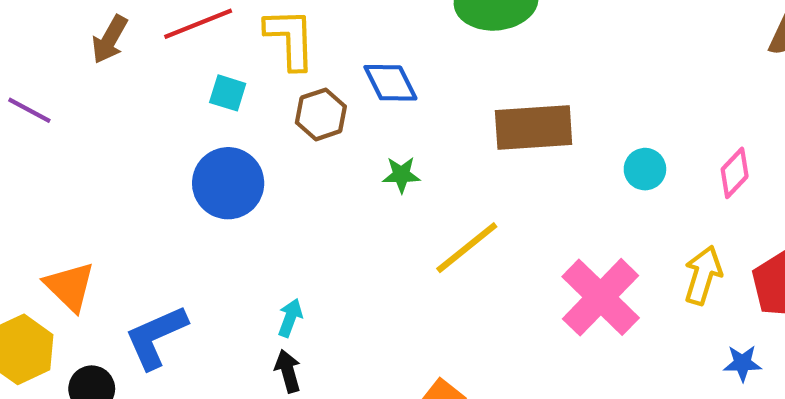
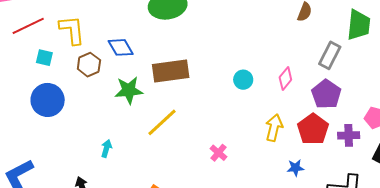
brown rectangle: (534, 127) -> (171, 71), moved
green star: (401, 175) -> (129, 90), size x1.6
pink cross: (601, 297) -> (218, 153), moved, size x0.5
cyan arrow: (290, 318) -> (106, 149), moved

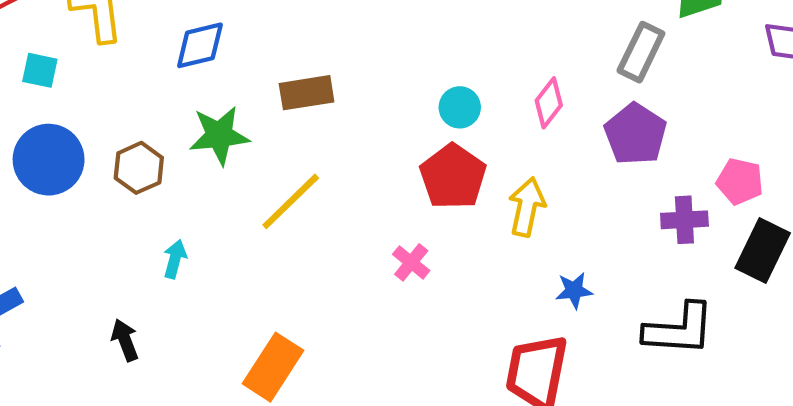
blue diamond: (121, 47) -> (200, 45), turned -72
brown hexagon: (89, 65) -> (139, 168), moved
brown rectangle: (171, 71) -> (307, 93), size x0.7
red pentagon: (313, 129) -> (453, 177), moved

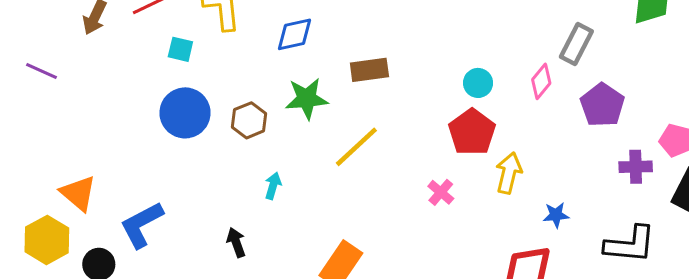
gray rectangle: (641, 52) -> (576, 44), moved
yellow arrow: (527, 207) -> (509, 173), moved

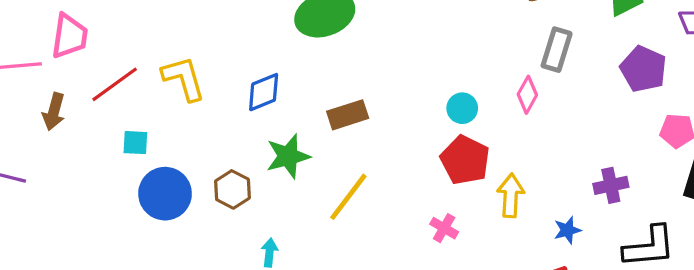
cyan square: (180, 49) -> (135, 143), moved
purple pentagon: (602, 105) -> (643, 69), moved
purple cross: (636, 167) -> (611, 185), moved

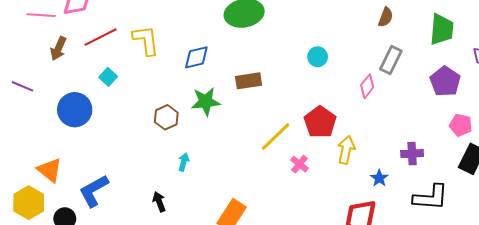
cyan circle: (462, 108) -> (318, 57), moved
cyan square: (135, 143) -> (108, 77), turned 30
blue circle: (165, 194) -> (75, 110), moved
yellow line: (348, 197) -> (276, 137), moved
blue star: (567, 230) -> (379, 178), turned -30

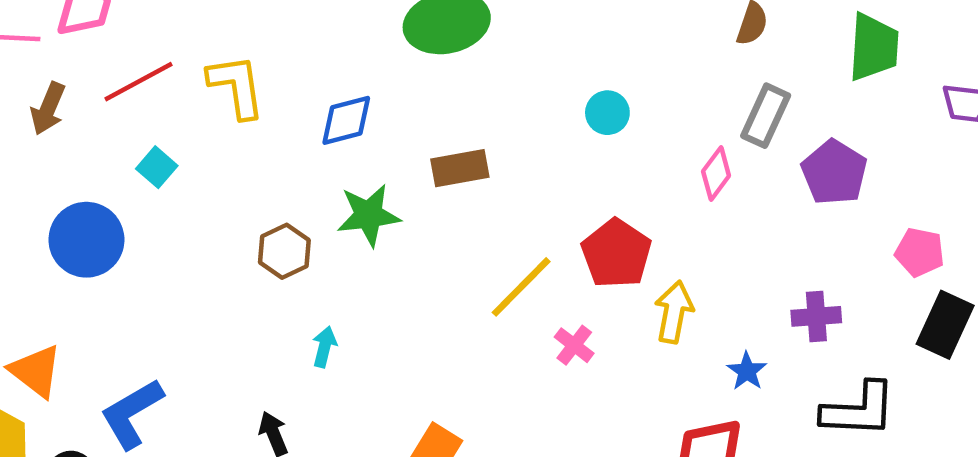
purple pentagon: (445, 81) -> (834, 172), moved

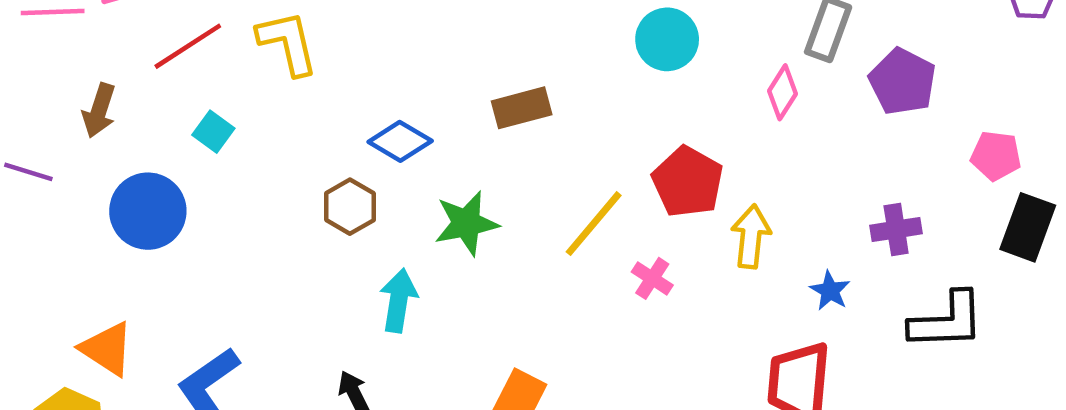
brown arrow: (48, 109) -> (99, 110), moved
cyan circle: (607, 113) -> (667, 39), size x1.4
blue diamond: (346, 120) -> (400, 141), moved, turned 50
green star: (369, 215) -> (466, 223), moved
cyan arrow: (324, 347) -> (399, 300), size x1.5

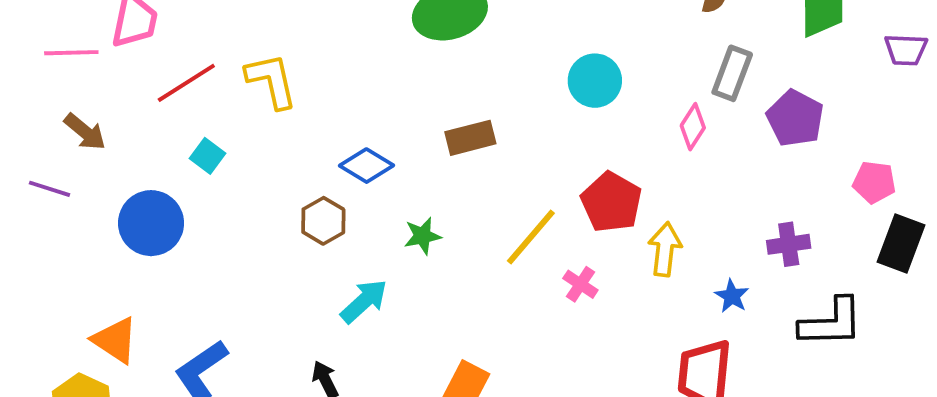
brown arrow: (99, 110) -> (85, 132), moved, turned -69
green star: (466, 223) -> (422, 236), size x0.7
cyan arrow: (399, 300) -> (364, 301), turned 38

